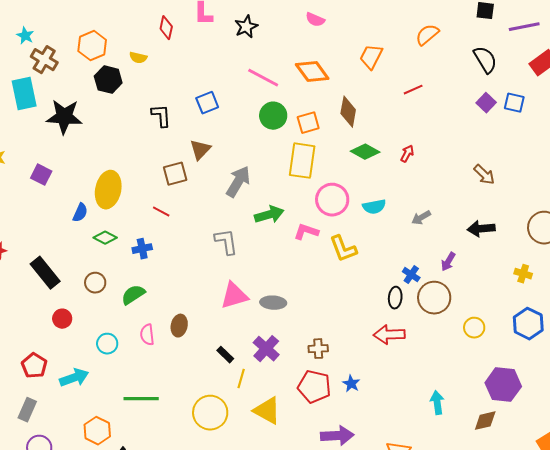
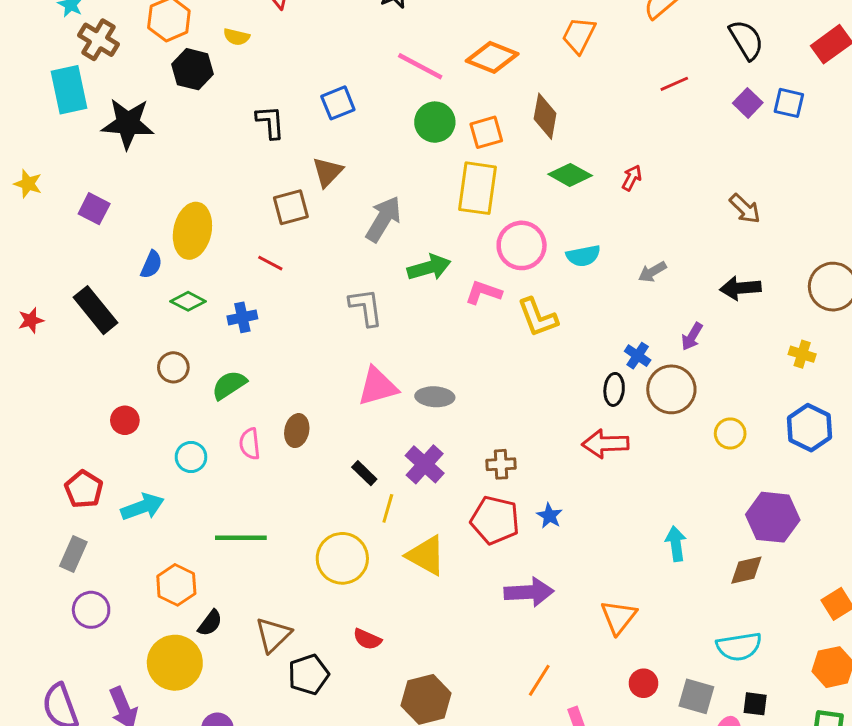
orange diamond: (312, 72) -> (492, 57), turned -32
red line: (413, 90) -> (674, 84), moved
black rectangle: (45, 273) -> (95, 310), moved

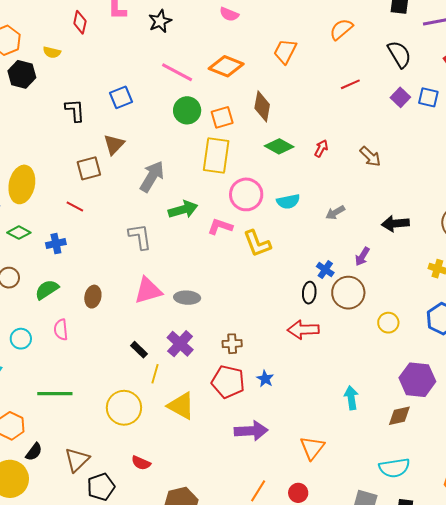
brown arrow: (745, 209) -> (370, 156), moved
brown ellipse: (297, 431) -> (93, 297), moved
red circle: (643, 683) -> (298, 493), moved

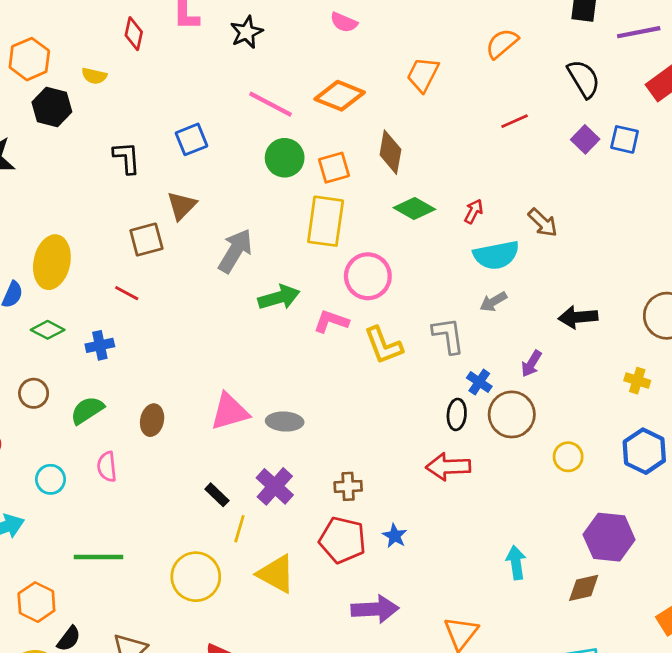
cyan semicircle: (288, 201) -> (496, 255), moved, size x1.4
gray L-shape: (140, 237) -> (448, 335), moved

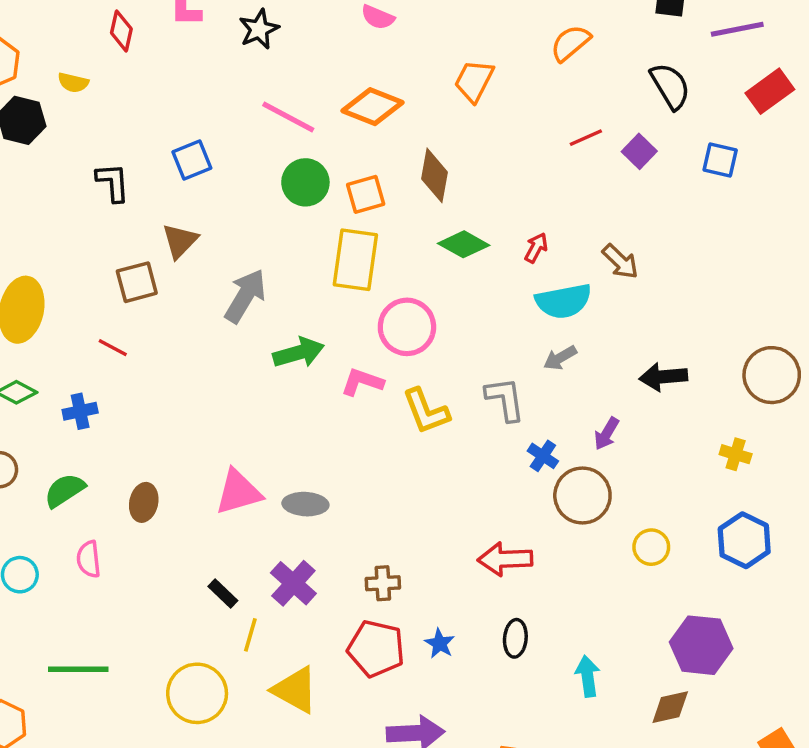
purple square: (585, 139) -> (639, 151), moved
black ellipse: (457, 414) -> (515, 638), moved

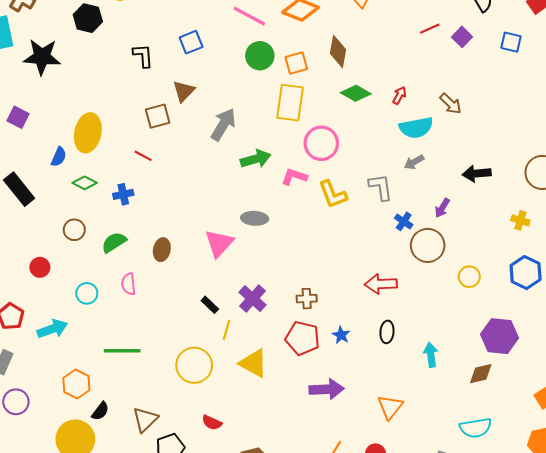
pink triangle: (238, 492) -> (219, 243), turned -32
gray ellipse: (305, 504) -> (255, 218), moved

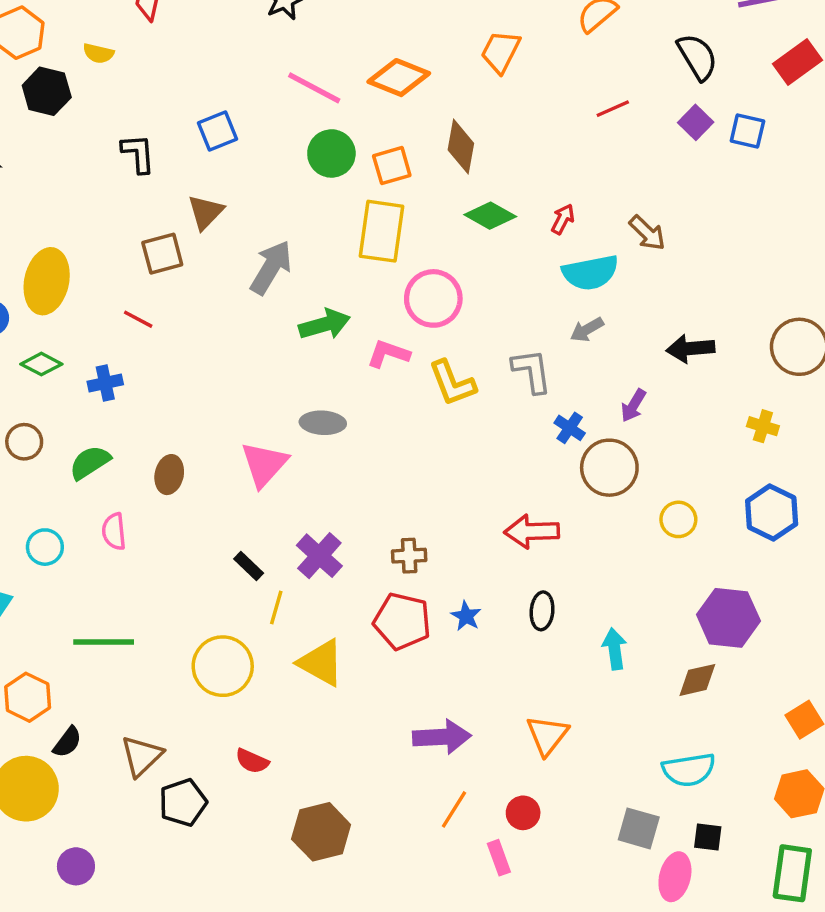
purple square: (462, 37) -> (696, 122), moved
purple arrow: (327, 389) -> (442, 737), moved

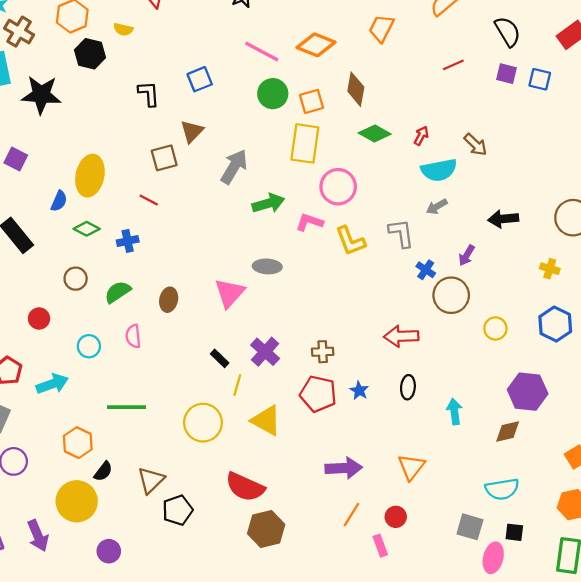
purple square: (696, 122) -> (507, 74), turned -30
red semicircle: (252, 761) -> (245, 487), moved, size x1.8

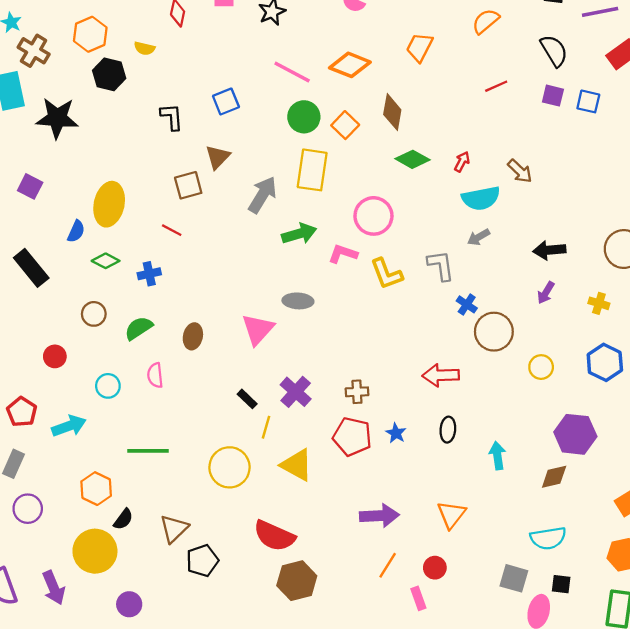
orange square: (312, 101) -> (345, 125), turned -30
yellow rectangle: (305, 143) -> (312, 170), moved
purple arrow: (467, 255) -> (546, 293), moved

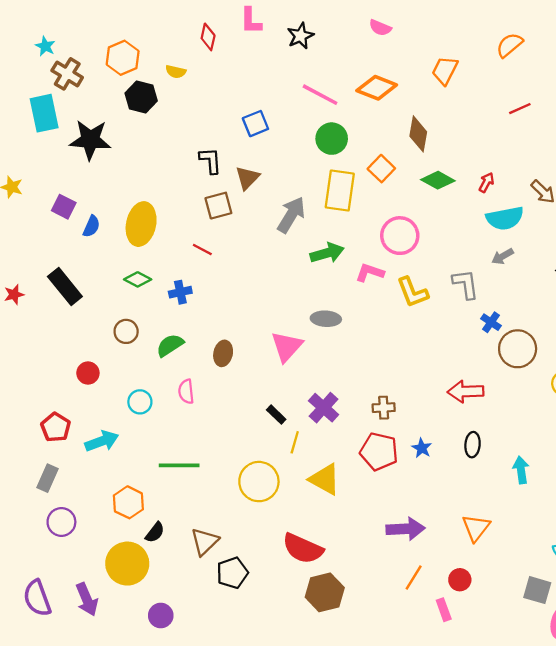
black L-shape: (172, 117) -> (210, 161), moved
orange square: (345, 125) -> (381, 169), moved
blue semicircle: (76, 231) -> (91, 226), moved

